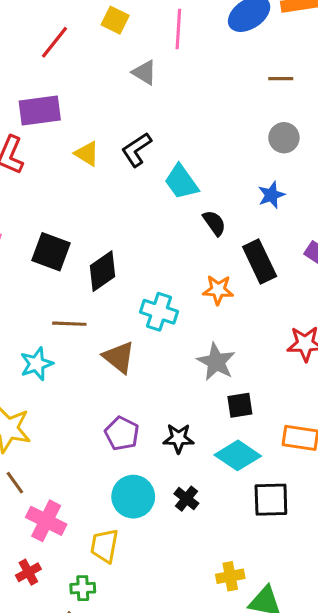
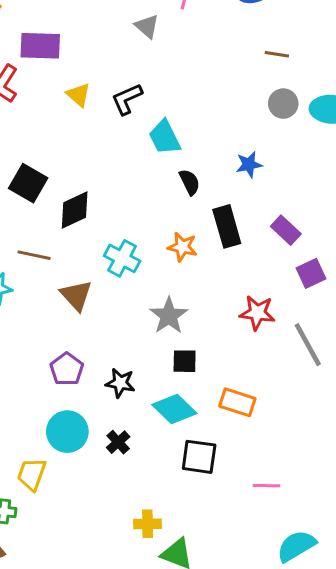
gray circle: (284, 138) -> (283, 104), moved

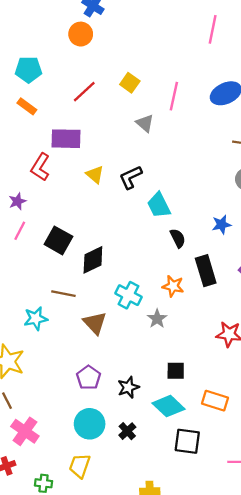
gray star: (169, 316) -> (157, 319), moved, size x0.7
black star: (120, 383) -> (128, 387), turned -30
yellow trapezoid: (32, 474) -> (80, 466), moved

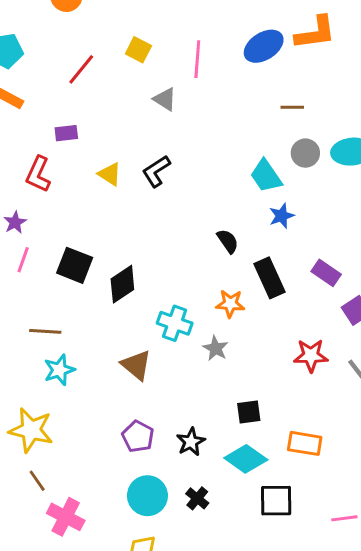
purple rectangle: (66, 139) -> (66, 133), size x0.6
cyan trapezoid: (159, 205) -> (266, 176), moved
brown line: (63, 294) -> (45, 331), moved

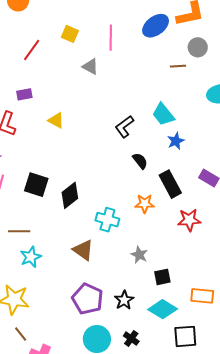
gray circle: (305, 153) -> (198, 47), moved
black L-shape: (156, 171) -> (124, 127), moved
gray star: (216, 348) -> (139, 255), moved
red star: (311, 356) -> (189, 220), moved
purple pentagon: (138, 436) -> (88, 299), size x1.4

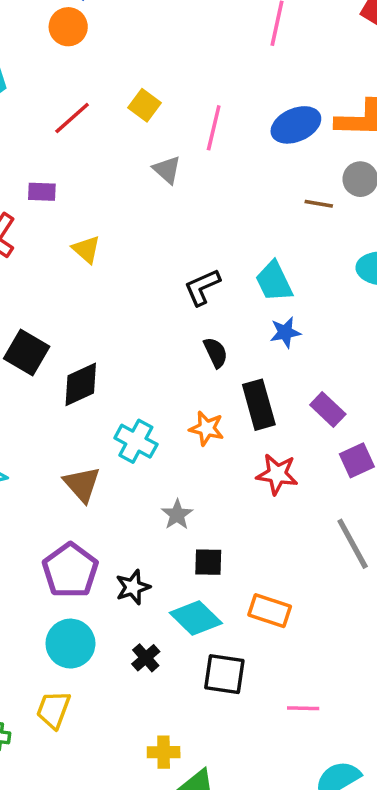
black cross: (131, 339) -> (146, 658), moved

